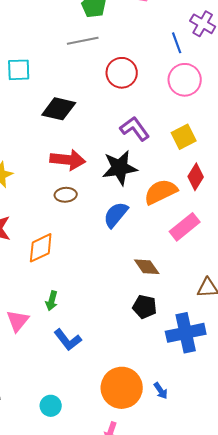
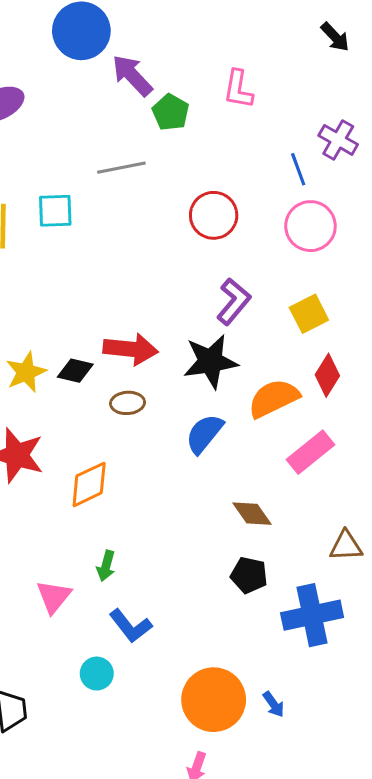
gray line: (83, 41) -> (121, 168), moved
black diamond: (59, 109) -> (75, 371), moved, size x0.7
purple L-shape: (135, 129) -> (234, 301), turned 76
cyan circle: (51, 406) -> (97, 674), moved

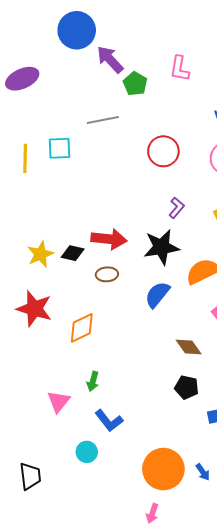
purple L-shape: (234, 301) -> (177, 208), size x0.7

